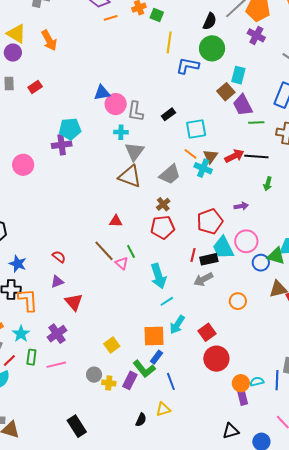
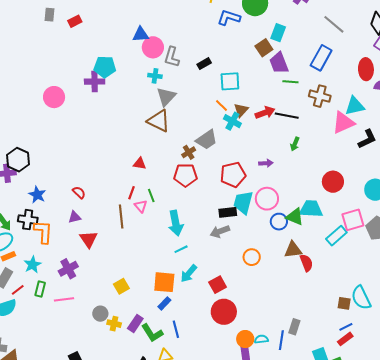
gray trapezoid: (170, 174) -> (207, 140), moved
cyan trapezoid: (223, 248) -> (243, 202), turned 35
brown line: (104, 251) -> (121, 217), moved, turned 30
red line: (193, 255) -> (131, 193), moved
green L-shape: (144, 369) -> (152, 333), moved

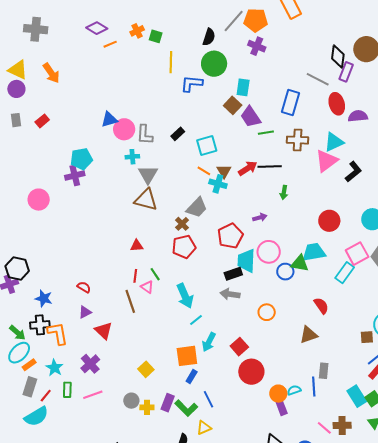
gray line: (334, 24) -> (318, 79), moved
gray arrow: (220, 231) -> (230, 294), turned 42
brown triangle: (293, 250) -> (309, 335), moved

